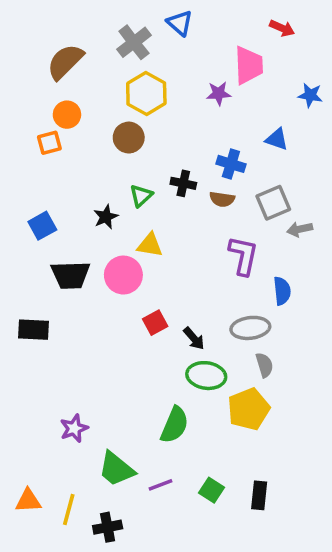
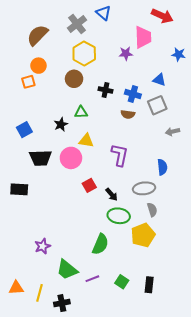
red arrow: (282, 28) -> (162, 16), size x1.5
black cross: (183, 183) -> (105, 90), moved
green triangle: (141, 196) -> (81, 112), turned 40
gray square: (273, 203) -> (157, 105), moved
purple L-shape: (243, 256) -> (120, 155), moved

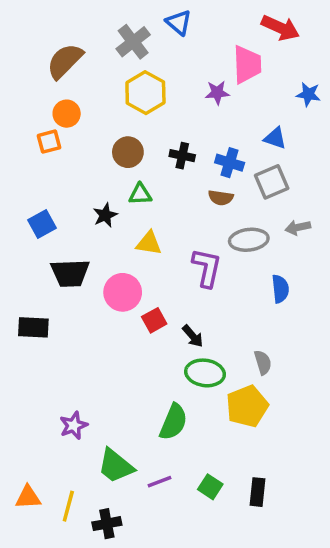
brown circle: (74, 79) -> (128, 152), moved
pink circle: (71, 158) -> (123, 292), moved
gray ellipse: (144, 188) -> (249, 240), moved

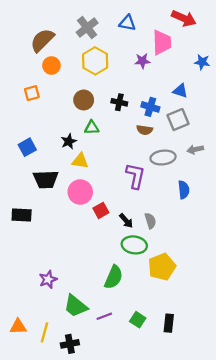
blue triangle: (179, 22) -> (127, 23), moved, turned -30
orange circle: (67, 114) -> (51, 65), moved
yellow triangle: (149, 243) -> (80, 161), moved
gray semicircle: (263, 362) -> (150, 221), moved

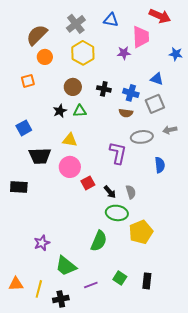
black star: (69, 141) -> (60, 111), moved
purple line: (104, 316) -> (91, 285), moved

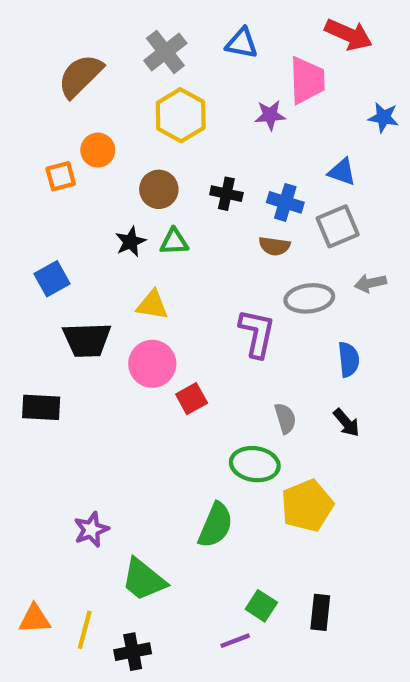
orange circle: (45, 57) -> (98, 150), moved
black arrow: (110, 192) -> (346, 423), moved
purple line: (91, 285) -> (235, 641), moved

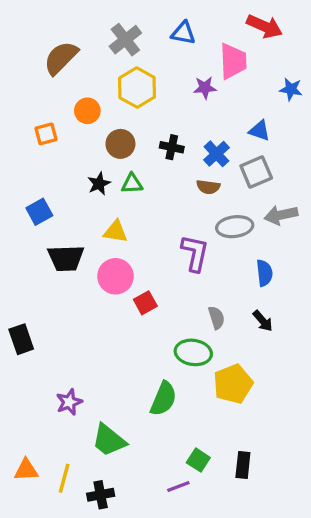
orange circle: (98, 150) -> (87, 111), moved
blue cross: (285, 202) -> (216, 154), turned 30
gray arrow: (370, 283) -> (281, 215), size x1.4
black rectangle: (41, 407) -> (21, 339), moved, turned 68

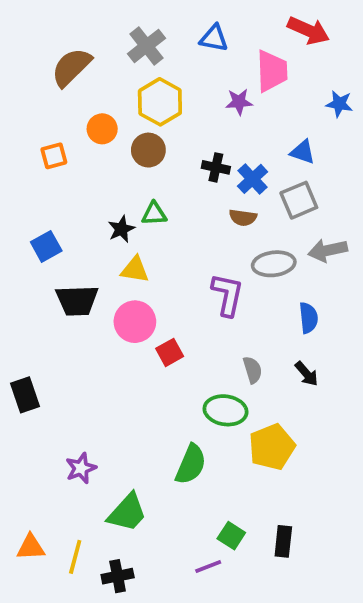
brown circle: (120, 144) -> (148, 150), moved
black cross: (172, 147) -> (216, 167), moved
black star: (99, 184) -> (121, 229), moved
green trapezoid: (109, 440) -> (127, 513), turned -87

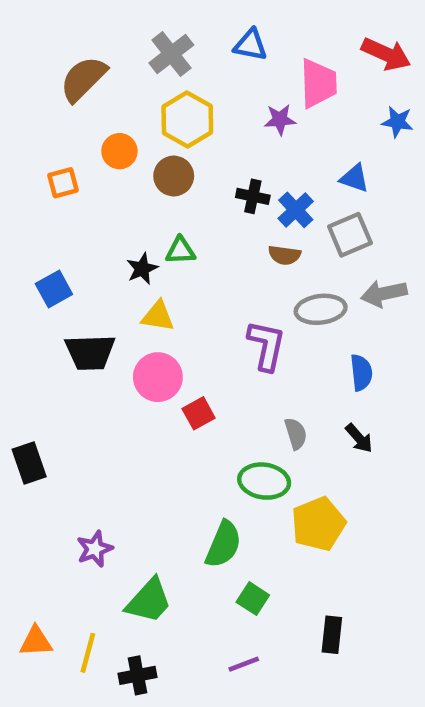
red arrow: (308, 31) -> (386, 54), moved
green square: (231, 536) -> (253, 599), moved

